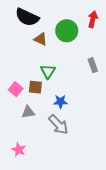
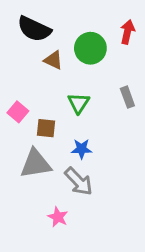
green triangle: (48, 71) -> (79, 103), moved
pink square: (16, 89) -> (18, 112), moved
gray triangle: (28, 112) -> (36, 164), size x1.6
pink star: (19, 150) -> (58, 217), moved

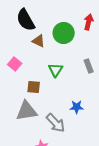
black semicircle: (34, 29) -> (26, 20), turned 35
pink square: (18, 112) -> (15, 64), moved
blue star: (82, 149) -> (77, 107), moved

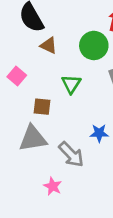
green circle: (64, 33) -> (94, 45), moved

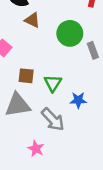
green circle: (94, 45) -> (70, 33), moved
green triangle: (71, 84) -> (53, 83), moved

